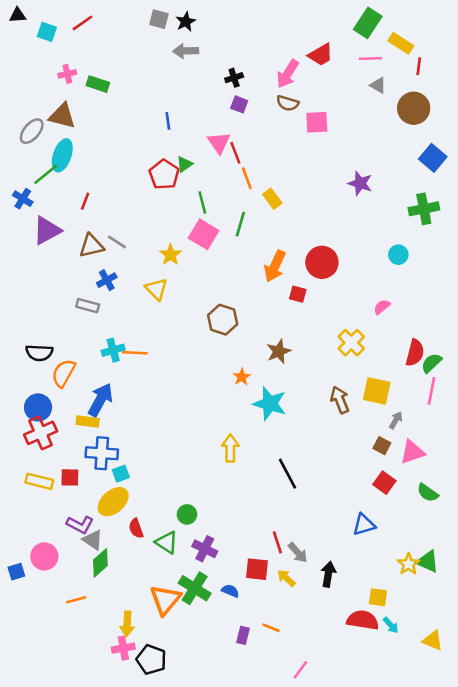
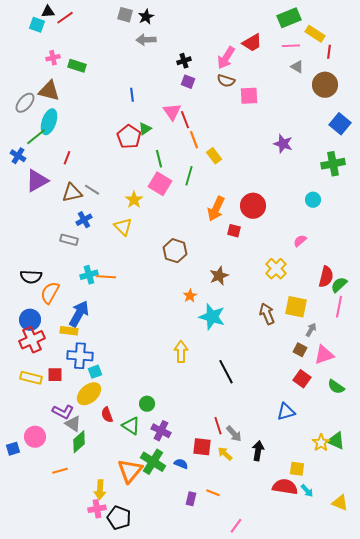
black triangle: (18, 15) -> (48, 12), moved
green rectangle: (368, 23) -> (289, 18), turned 35

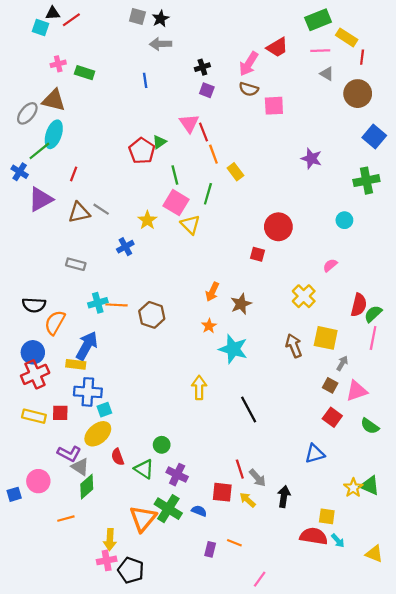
blue line: (132, 95) -> (145, 80), moved
orange arrow: (216, 209) -> (212, 292), moved, size x0.7
blue cross: (84, 220) -> (125, 247), moved
yellow triangle: (123, 227) -> (190, 225), moved
brown hexagon: (175, 251) -> (152, 315), moved

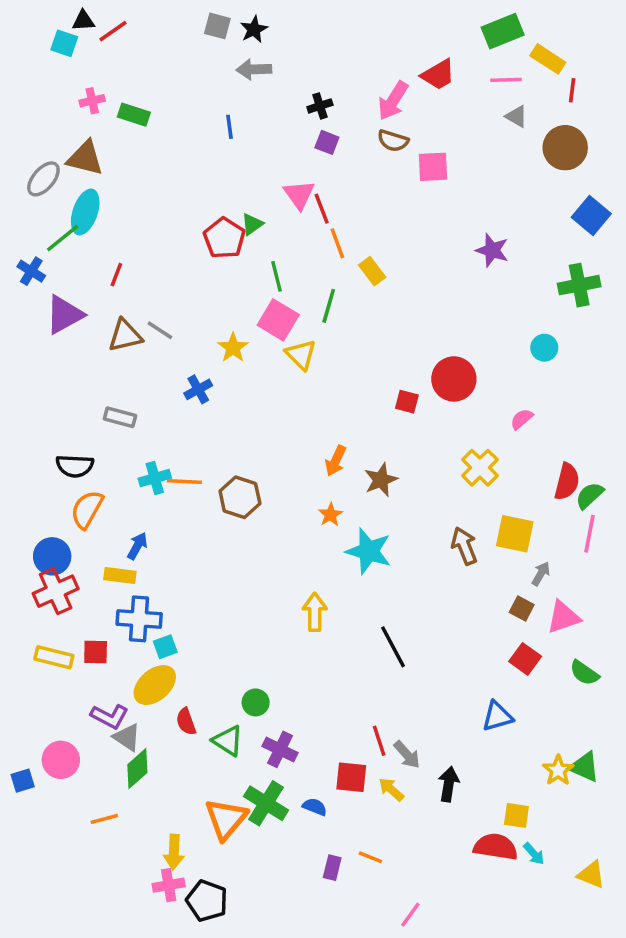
red circle: (278, 227) -> (454, 379), moved
black semicircle: (34, 305) -> (75, 466), moved
blue arrow: (87, 346) -> (137, 546), size x0.6

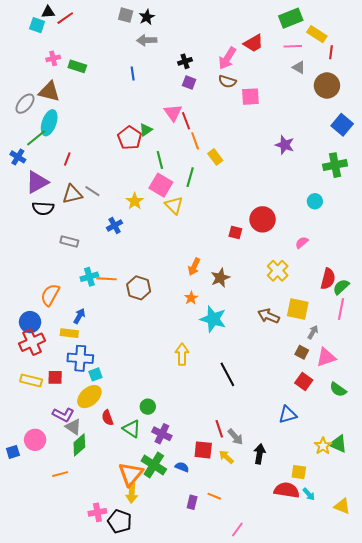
black semicircle: (75, 466) -> (43, 208), moved
brown arrow: (464, 546) -> (269, 316), turned -45
yellow arrow: (174, 852) -> (132, 493), moved

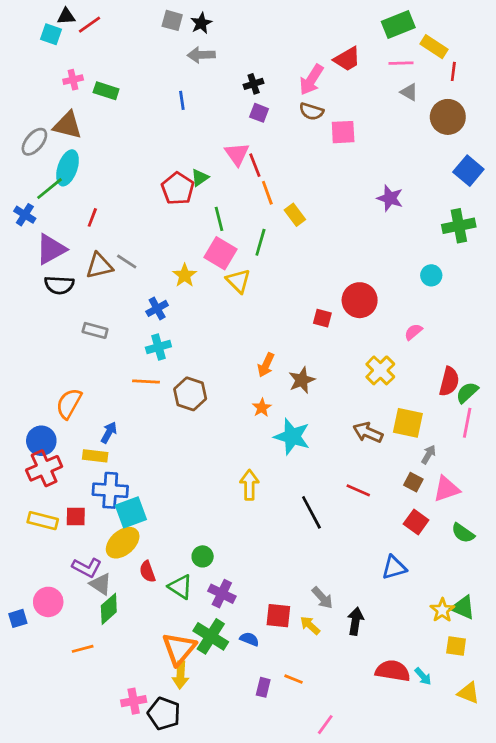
cyan cross: (89, 277) -> (158, 347), moved
cyan square: (95, 374) -> (131, 512), size x1.6
red line: (219, 429) -> (358, 490), moved, turned -48
yellow square: (299, 472) -> (456, 646), moved

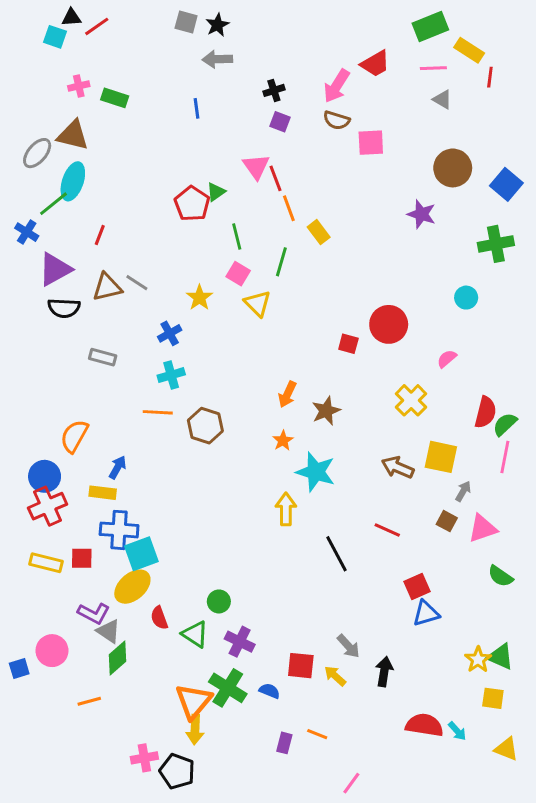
brown circle: (448, 117) -> (453, 168), moved
pink square: (220, 253) -> (238, 274), size x0.7
yellow arrow: (249, 485) -> (286, 509), moved
red square: (416, 522) -> (417, 587), moved, turned 30

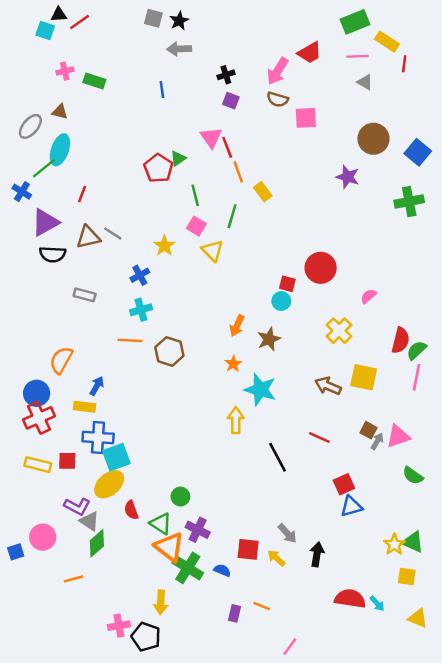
brown triangle: (73, 135) -> (60, 112), size x0.6
cyan circle: (466, 298) -> (281, 301), moved
gray arrow: (463, 491) -> (377, 441), moved
orange triangle: (194, 701) -> (169, 547), moved, turned -32

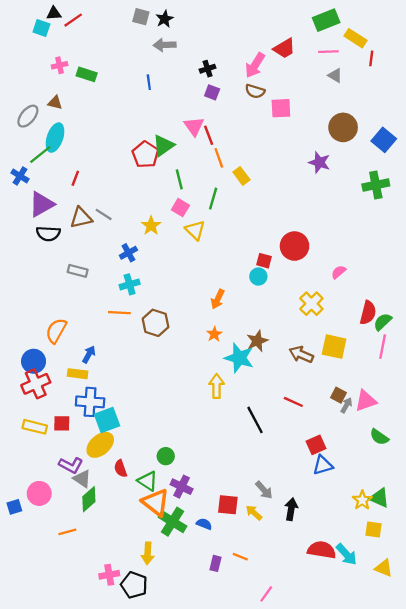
green triangle: (178, 158) -> (163, 145), size x1.5
brown star: (269, 339) -> (257, 341), moved
cyan arrow: (377, 604) -> (346, 554), size x1.5

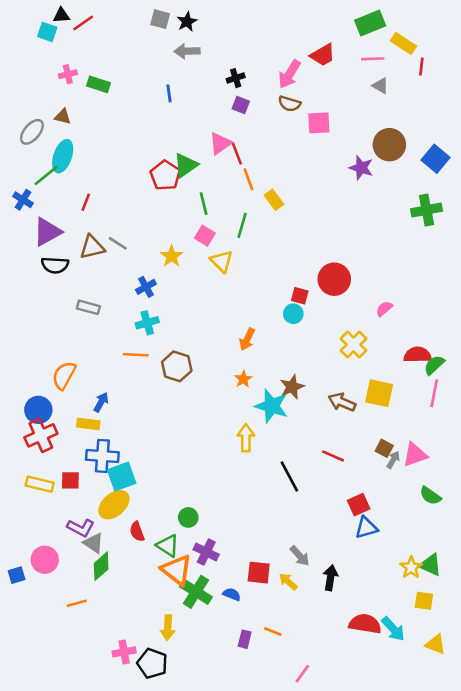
pink triangle: (194, 126) -> (220, 143), turned 30
purple star: (319, 162) -> (361, 168), moved
red semicircle: (368, 313) -> (418, 355), turned -105

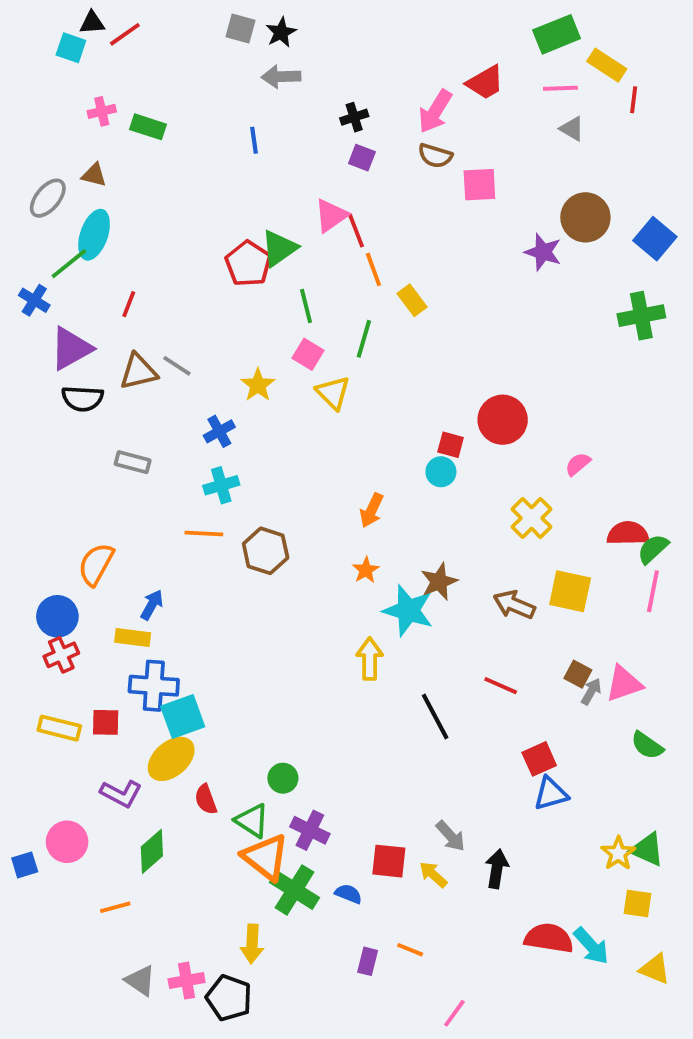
red cross: (41, 435) -> (61, 655), size x0.7
gray triangle: (93, 543) -> (140, 981), moved

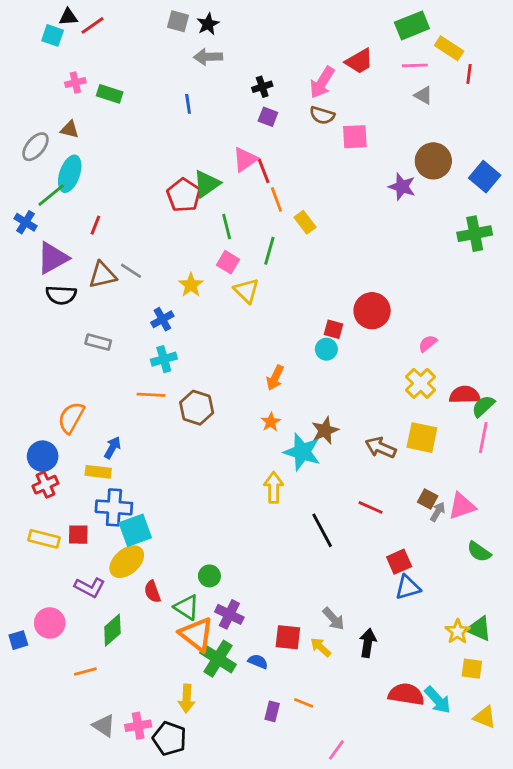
yellow cross: (532, 518) -> (421, 383), moved

